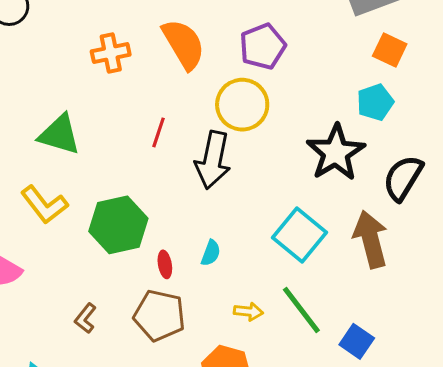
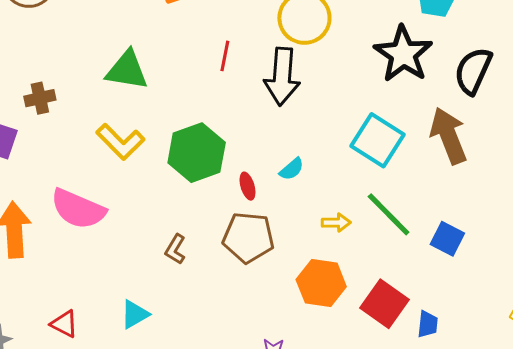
cyan semicircle: (211, 253) -> (292, 169), turned 36

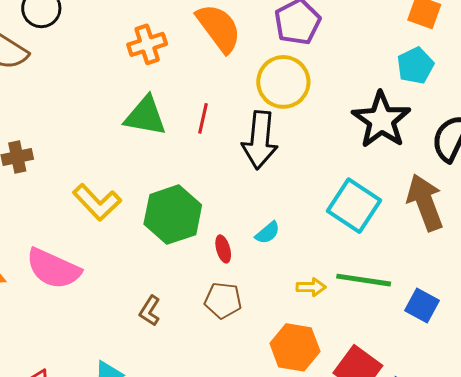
green triangle: (127, 70) -> (145, 116), moved
green line: (389, 214) -> (364, 280), turned -38
brown pentagon: (248, 237) -> (223, 300), size x0.7

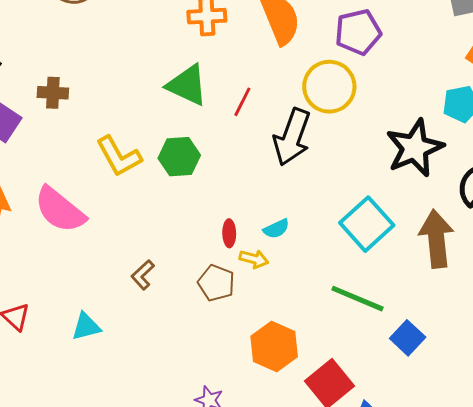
green hexagon: (173, 215) -> (179, 157), moved, size x0.7
yellow arrow: (311, 287) -> (254, 259), moved

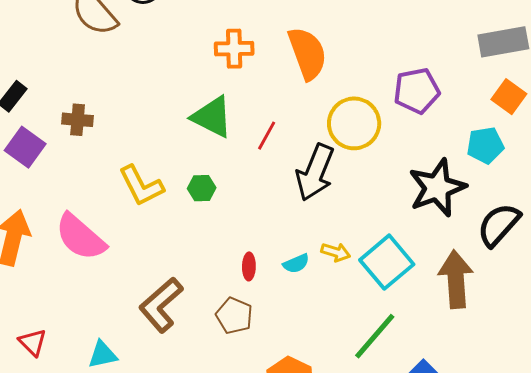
purple pentagon: (358, 32) -> (417, 91), moved
green hexagon: (179, 157) -> (202, 188), size x0.7
yellow arrow: (254, 259) -> (336, 252), moved
brown L-shape: (143, 275) -> (161, 305), size x1.8
green line: (357, 299) -> (375, 336), turned -74

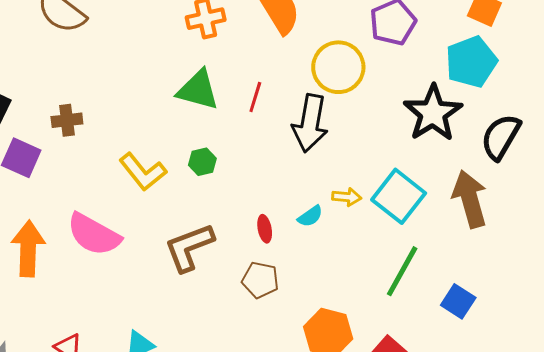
cyan pentagon: (485, 145) -> (471, 62), size x1.4
brown L-shape: (161, 305) -> (189, 247), moved, turned 32

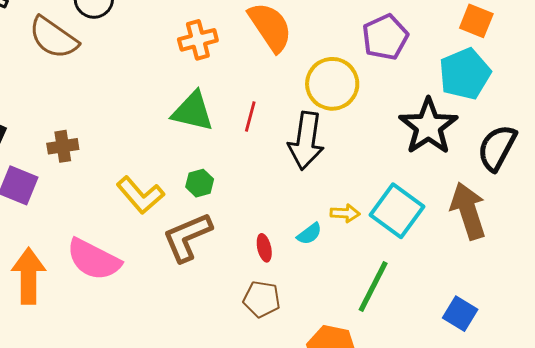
brown L-shape: (189, 247) -> (187, 237), moved
green line: (402, 271) -> (373, 287), moved

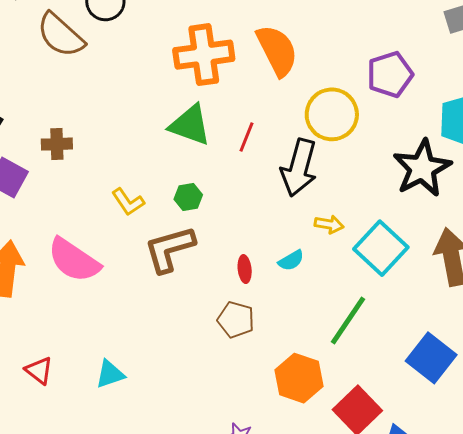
orange cross: (198, 40) -> (204, 55), size x1.5
yellow L-shape: (140, 195) -> (128, 202), size x0.7
yellow arrow: (345, 213) -> (329, 224), moved
blue square: (460, 314) -> (431, 358), size x1.4

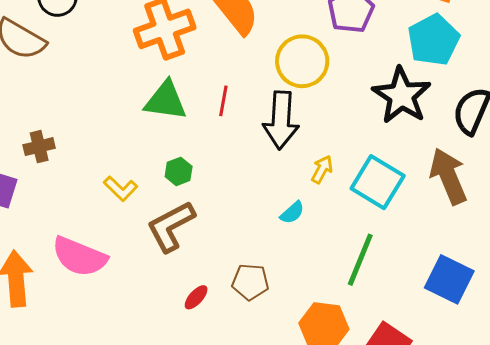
yellow arrow: (329, 224) -> (322, 170), turned -60
red ellipse: (245, 269) -> (196, 297), moved, turned 60

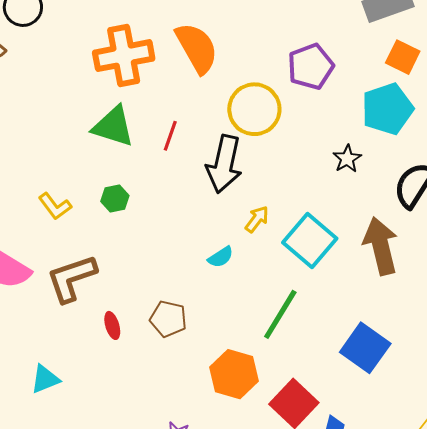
black star: (402, 95) -> (347, 159), size x0.5
brown L-shape: (171, 226) -> (72, 278), moved
red ellipse: (196, 297) -> (112, 325), turned -68

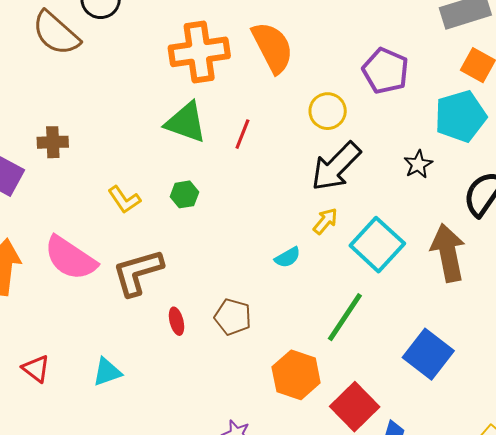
purple pentagon: (311, 67) -> (386, 71), turned -30
yellow circle: (254, 109) -> (328, 111), size x0.7
black arrow: (224, 164) -> (336, 167), moved, turned 30

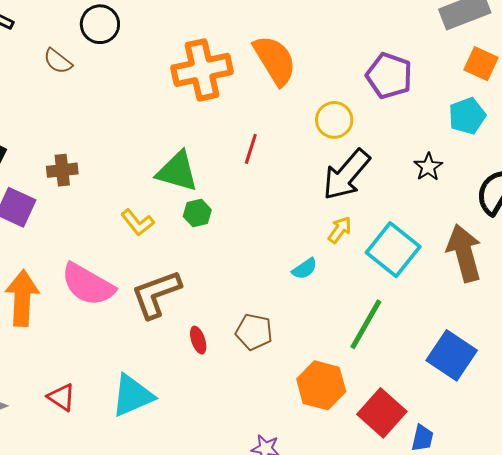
brown semicircle: (56, 33) -> (58, 61), size x0.6
cyan pentagon: (460, 116) -> (467, 116), size x0.7
green triangle: (186, 122) -> (177, 172), moved
cyan triangle: (107, 372) -> (132, 396), size x1.5

